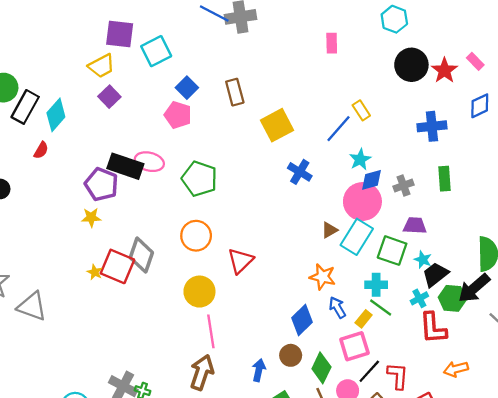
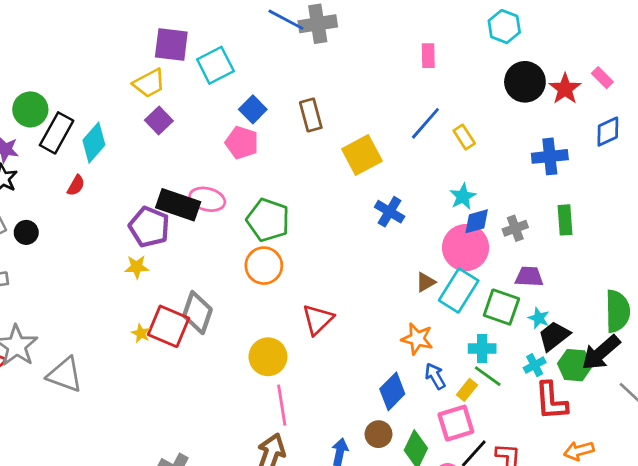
blue line: (338, 129) -> (425, 123), moved
orange circle: (196, 236) -> (264, 266), moved

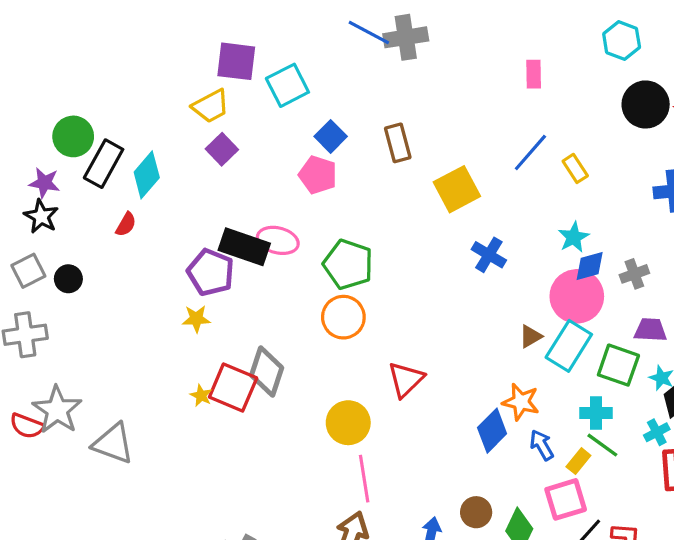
blue diamond: (392, 391) -> (492, 431), moved

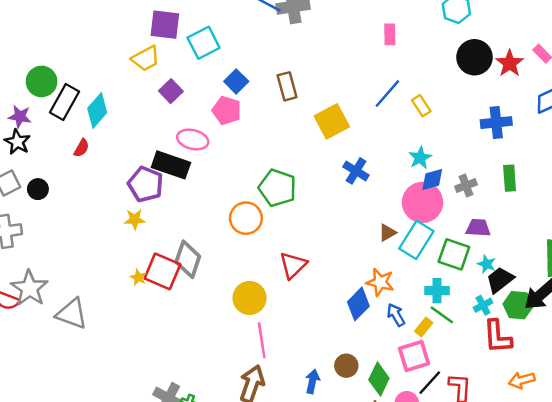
purple square: (222, 149) -> (171, 91), moved
pink ellipse: (278, 240) -> (193, 140), moved
green pentagon: (348, 264) -> (277, 188), moved

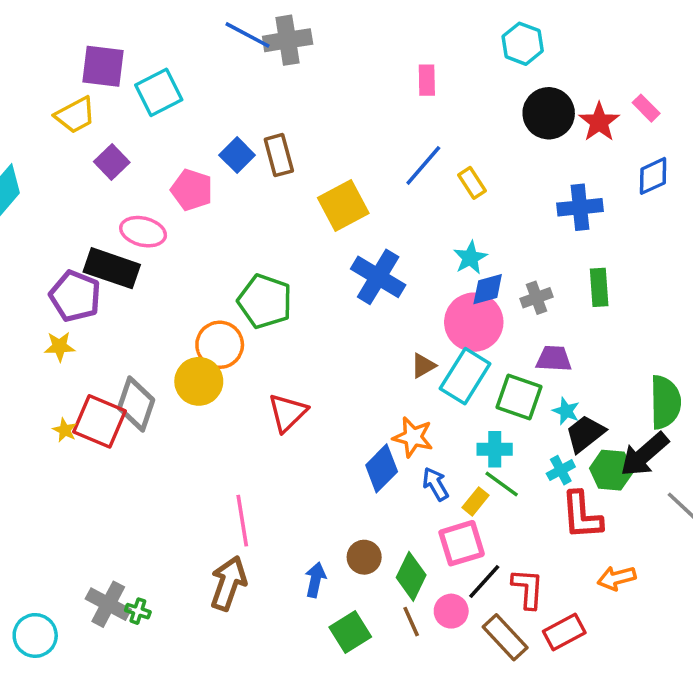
blue square: (236, 81) -> (237, 155), moved
blue cross: (356, 171) -> (378, 277), size x1.4
yellow circle: (250, 298) -> (199, 381), moved

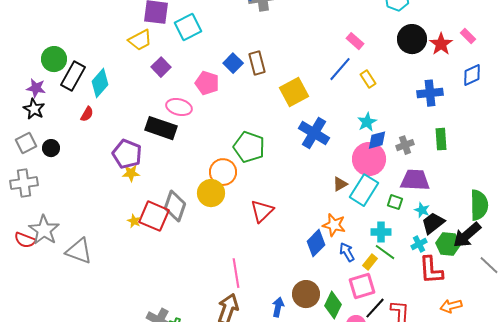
pink rectangle: (427, 80) -> (355, 41), moved, turned -48
purple pentagon: (75, 296) -> (127, 154), moved
purple trapezoid: (554, 359) -> (415, 180), size x1.4
green square: (519, 397) -> (395, 202), size x0.6
brown circle: (364, 557) -> (306, 294), size x1.4

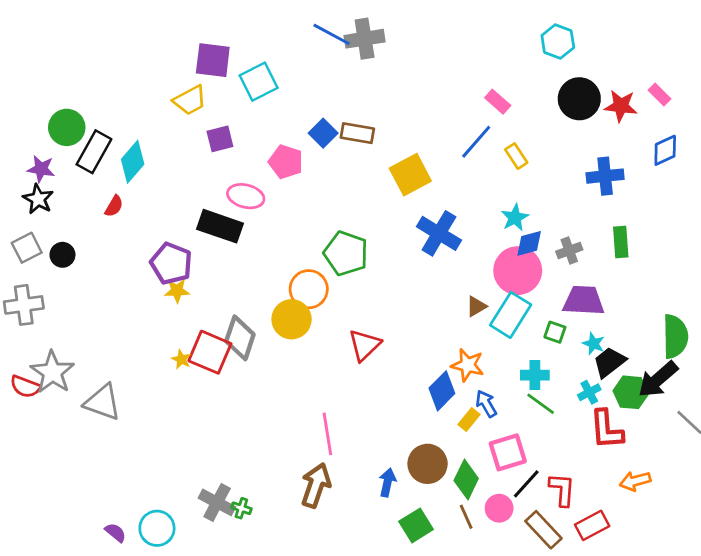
red star: (441, 44) -> (621, 106), turned -30
brown rectangle: (257, 63) -> (357, 133), turned -65
purple square: (161, 67) -> (220, 139), turned 30
yellow rectangle: (370, 262) -> (469, 419), moved

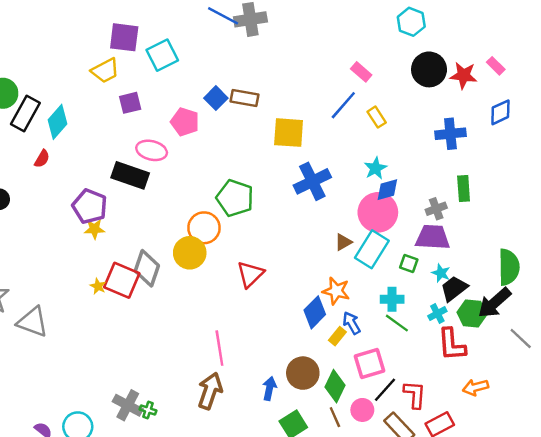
yellow square: (410, 175) -> (289, 133), turned 32
blue cross: (439, 233) -> (312, 181), turned 33
gray cross: (569, 251) -> (436, 209), moved

